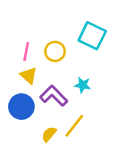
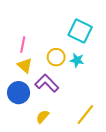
yellow circle: (55, 51) -> (56, 57), moved
cyan star: (83, 85) -> (77, 60), moved
yellow line: (74, 126) -> (85, 115), moved

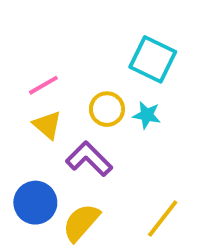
pink line: (23, 45) -> (43, 85), turned 49
blue circle: (19, 93) -> (35, 203), moved
yellow semicircle: (43, 117) -> (81, 222), size x1.5

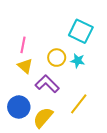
pink line: (43, 85) -> (23, 45), turned -49
yellow line: (163, 219) -> (79, 104), moved

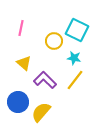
pink line: (23, 45) -> (21, 28), moved
yellow circle: (57, 58) -> (54, 41), moved
yellow line: (79, 104) -> (75, 80), moved

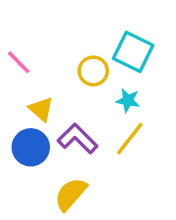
pink line: (21, 28) -> (19, 62), moved, turned -56
blue circle: (18, 102) -> (31, 147), moved

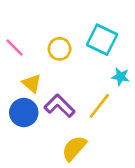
yellow circle: (93, 71) -> (60, 49), moved
cyan star: (128, 100) -> (121, 77), moved
yellow semicircle: (71, 194) -> (74, 148), moved

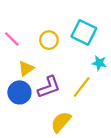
yellow triangle: (32, 83) -> (26, 68), turned 42
purple L-shape: (60, 106) -> (49, 87), turned 115

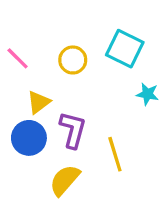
purple L-shape: (49, 87) -> (73, 130), turned -55
yellow line: (82, 87) -> (115, 154), moved, turned -55
yellow semicircle: (61, 122) -> (65, 180), moved

